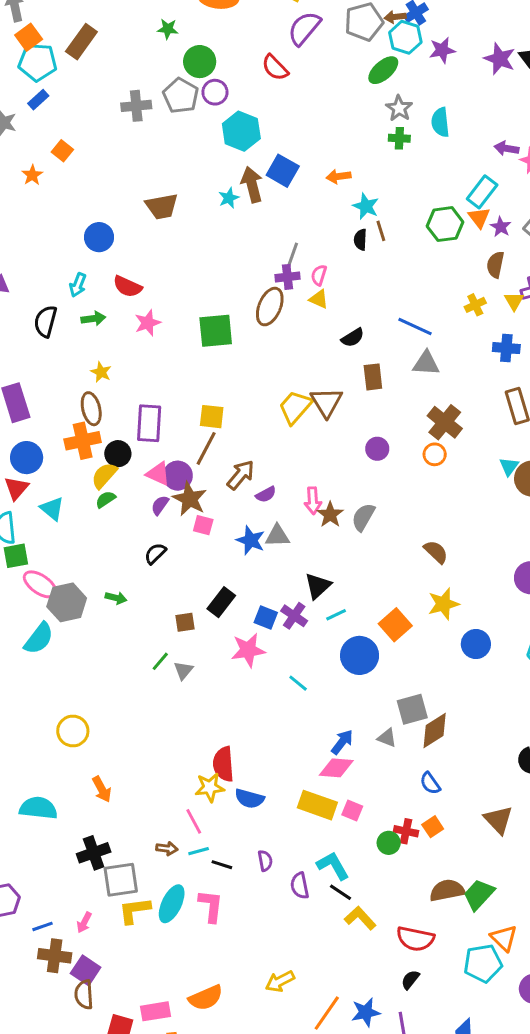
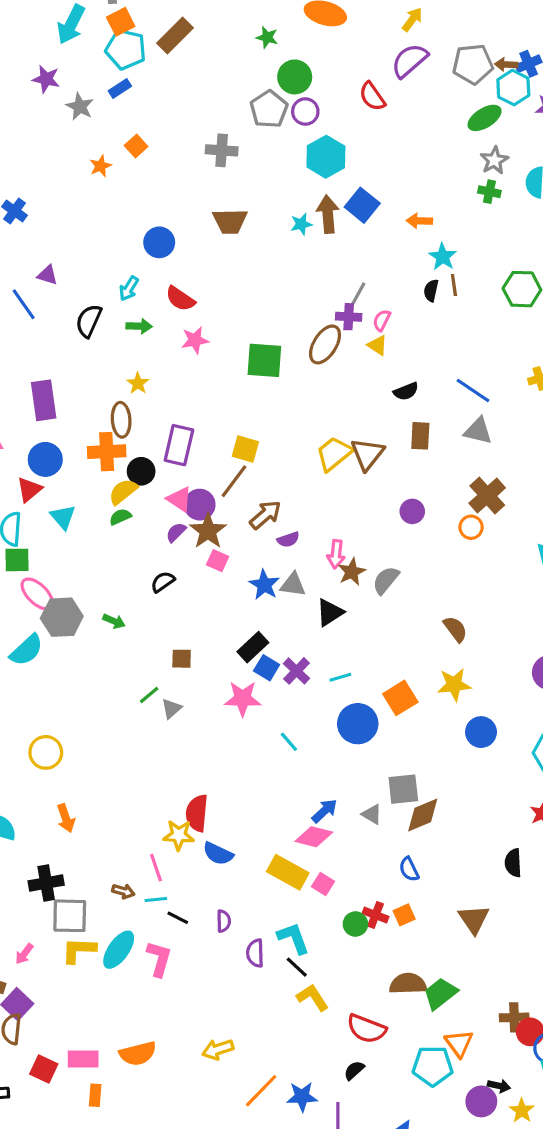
gray cross: (136, 106) -> (222, 150), moved
black triangle: (318, 586) -> (330, 612), moved
black rectangle: (221, 602) -> (253, 647), moved

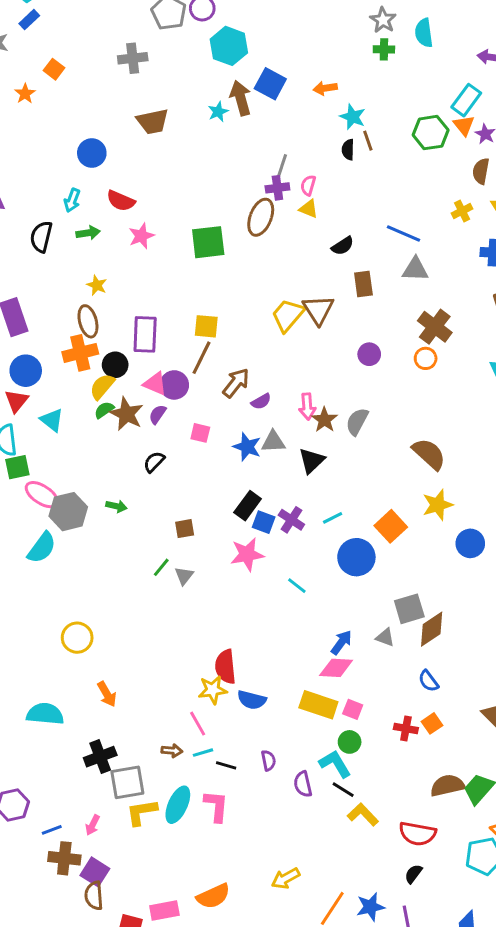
brown star: (208, 531) -> (127, 414), moved
brown semicircle: (455, 629) -> (429, 454), size x1.4
green circle: (355, 924) -> (350, 742), moved

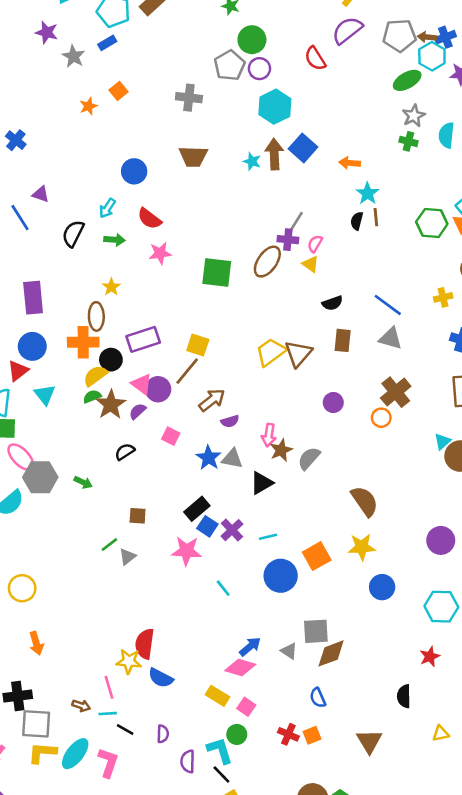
cyan star: (218, 112) -> (252, 161), turned 30
purple rectangle: (145, 334) -> (143, 339), turned 56
yellow rectangle: (318, 705) -> (217, 696), size x0.7

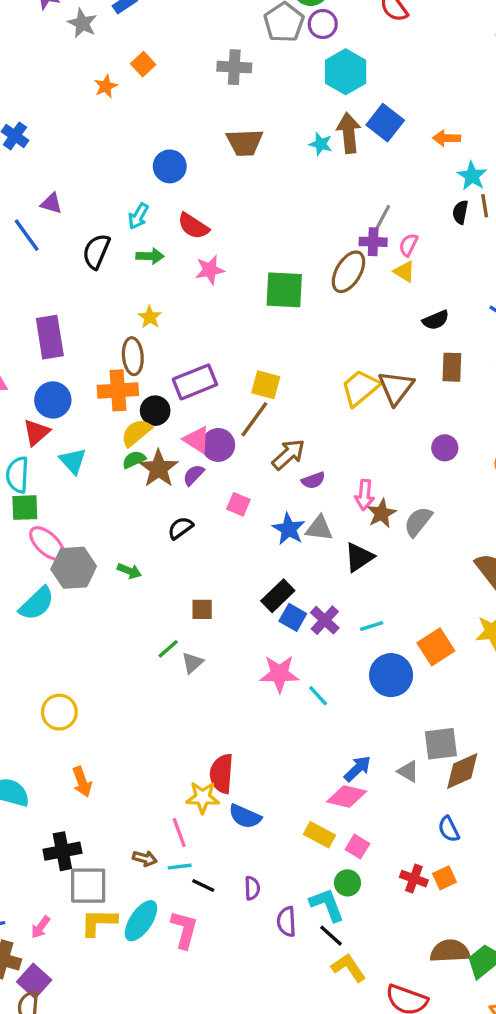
pink star: (187, 551) -> (279, 674), moved

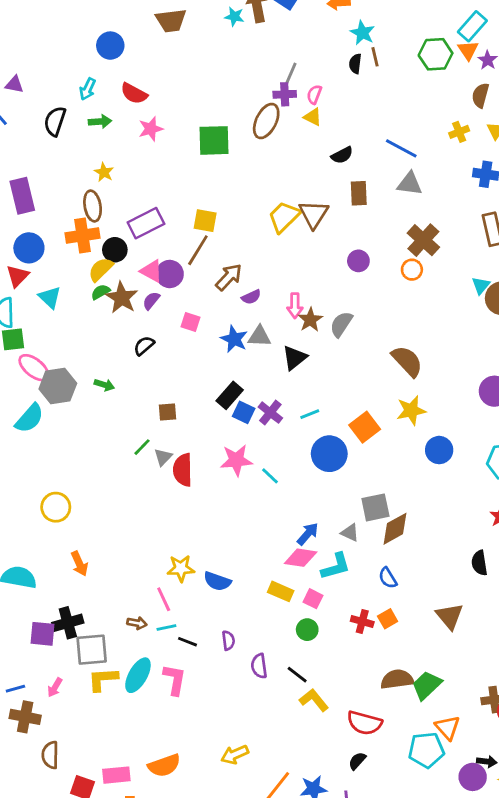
red semicircle: (222, 774) -> (183, 470), moved
cyan L-shape: (327, 905) -> (336, 566), moved, turned 100
purple square: (34, 981) -> (42, 634), moved, turned -32

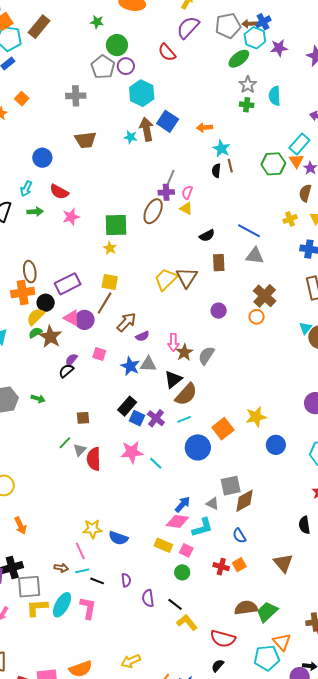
yellow star: (104, 172) -> (110, 248), moved
purple semicircle: (151, 301) -> (71, 360), moved
brown semicircle: (407, 361) -> (186, 394), moved, turned 85

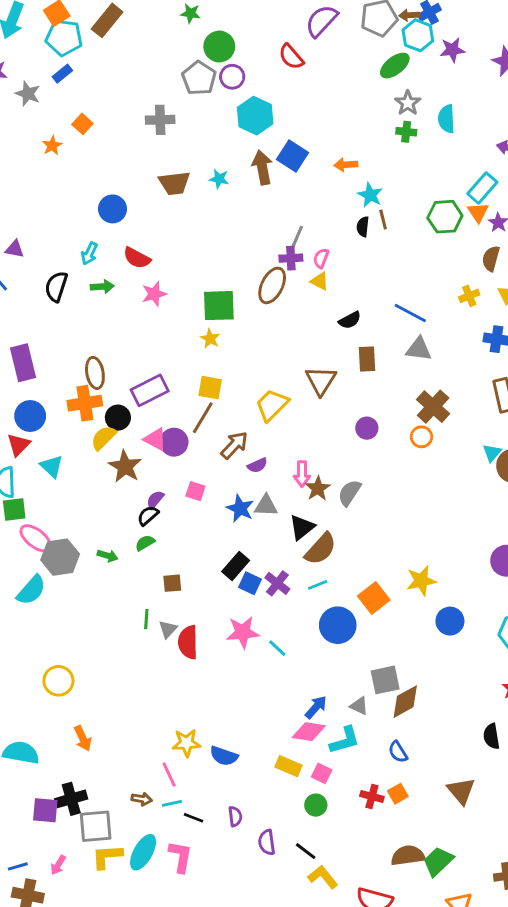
cyan star: (130, 137) -> (219, 179), moved
yellow trapezoid: (166, 279) -> (272, 405), moved
green semicircle: (35, 333) -> (145, 543), moved
green line: (65, 443) -> (146, 619), turned -40

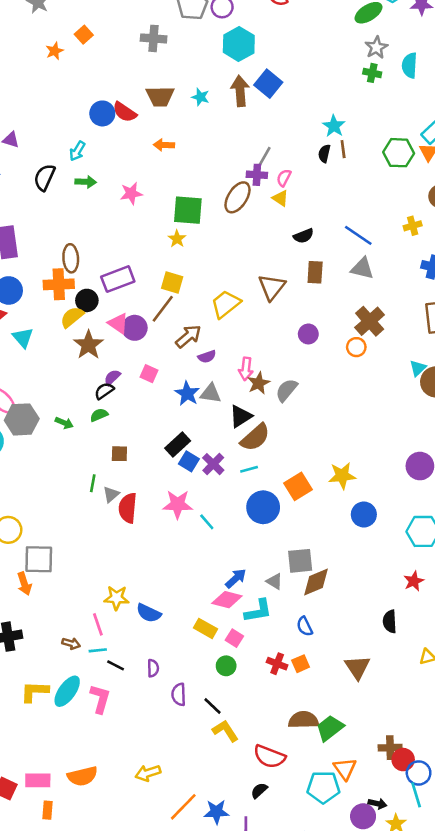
orange arrow: (346, 165) -> (164, 145), moved
red semicircle: (137, 258) -> (125, 112), moved
gray square: (96, 826) -> (39, 559), moved

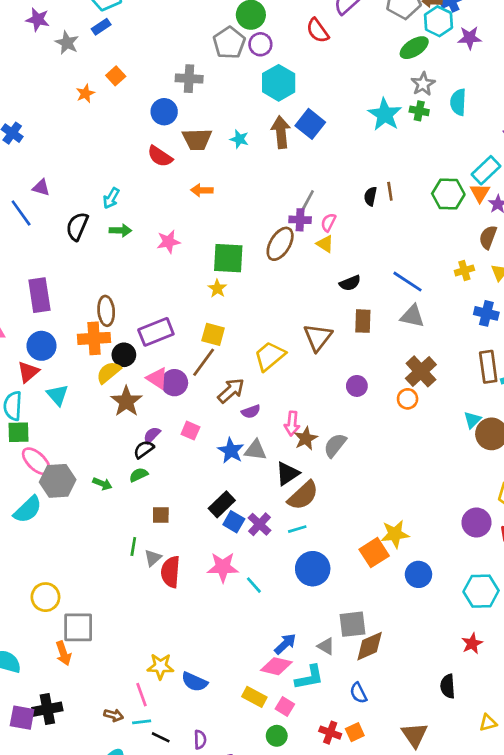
blue circle: (102, 113) -> (164, 112), moved
cyan star: (334, 126) -> (385, 114), moved, size x1.4
orange square: (298, 486) -> (374, 553), moved

